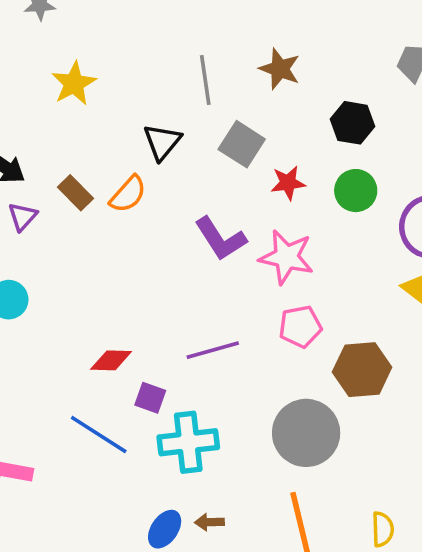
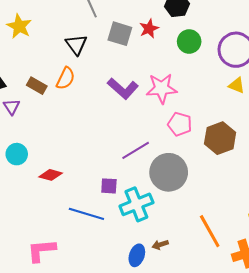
red star: (288, 183) -> (149, 29), moved
pink pentagon: (300, 327) -> (180, 124), turned -30
red diamond: (111, 360) -> (51, 175), moved, turned 30
gray circle: (306, 433) -> (169, 172), moved

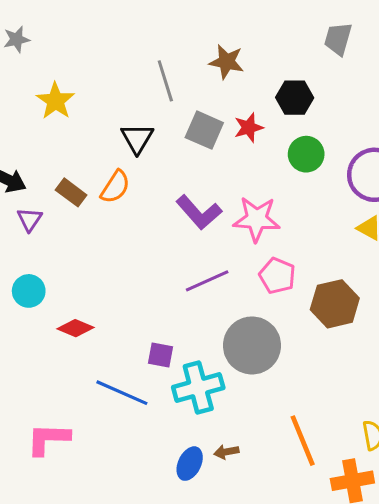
purple line: (136, 150) -> (207, 281), moved

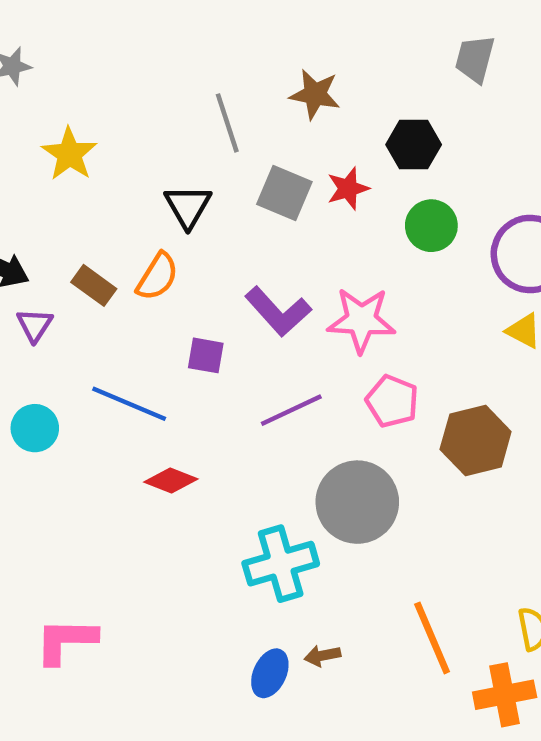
red diamond: (75, 328) -> (171, 480), moved
purple square: (160, 355) -> (206, 355), moved
blue line: (122, 393) -> (129, 404), moved

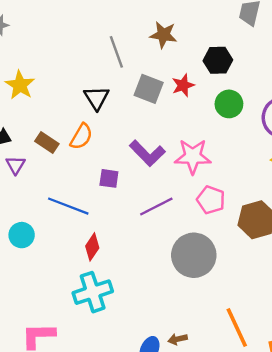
yellow star: (69, 154) -> (20, 85), moved
cyan circle: (35, 428) -> (22, 235), moved
red diamond: (171, 480) -> (92, 247), turned -76
cyan cross: (281, 564) -> (93, 292), moved

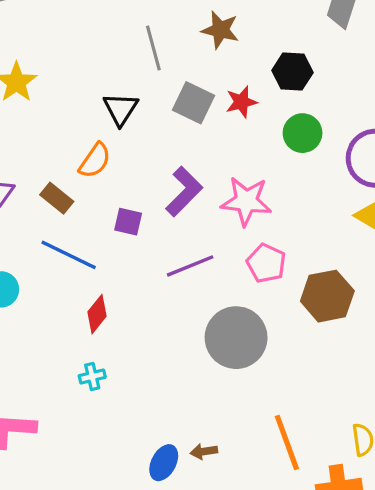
brown rectangle: (47, 142) -> (57, 198), moved
purple L-shape: (147, 153) -> (184, 191), turned -96
cyan cross: (93, 292) -> (92, 377), size x0.5

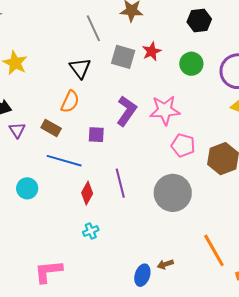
black hexagon: (292, 72) -> (199, 20), moved
purple line: (190, 266) -> (120, 183), moved, turned -72

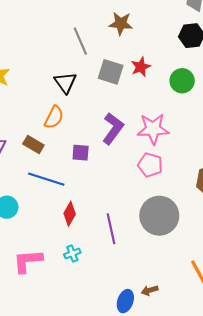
pink pentagon: (183, 145) -> (150, 165), moved
purple line: (120, 183) -> (111, 229), moved
pink L-shape: (48, 271) -> (28, 261), moved

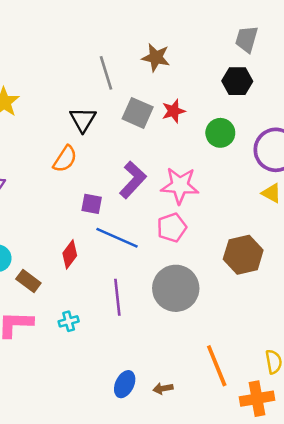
brown rectangle: (33, 145) -> (28, 281), moved
pink pentagon: (150, 165) -> (172, 228), turned 30
blue line: (46, 179) -> (117, 238), moved
red diamond: (70, 214) -> (70, 254), moved
brown arrow: (150, 290) -> (163, 388), moved

